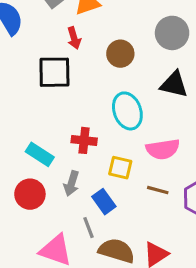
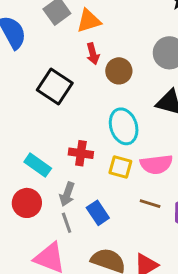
red arrow: (74, 38) -> (93, 54), moved
black square: (54, 72) -> (55, 86), turned 32
yellow square: (120, 168) -> (120, 167), moved
gray line: (88, 228) -> (67, 223), moved

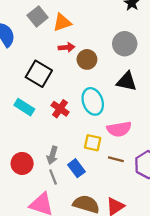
red arrow: (93, 54) -> (66, 47), turned -77
red cross: (81, 153) -> (60, 109), moved, turned 30
cyan rectangle: (38, 165) -> (24, 107), moved
yellow square: (120, 167) -> (93, 143), moved

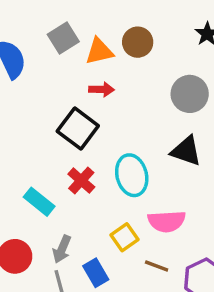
brown circle: (87, 59) -> (138, 42), moved
black square: (39, 74) -> (78, 129), moved
cyan rectangle: (24, 107) -> (39, 202), moved
yellow square: (93, 143) -> (125, 237), turned 36

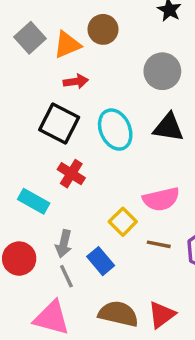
cyan ellipse: (132, 175) -> (115, 130), moved

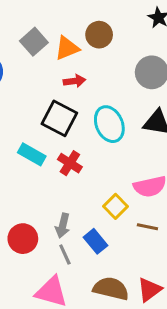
cyan rectangle: (34, 201) -> (32, 154), moved

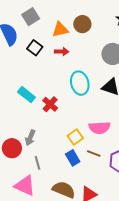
gray square: (34, 42) -> (31, 17), moved
black square: (59, 118) -> (35, 48), moved, size x0.7
gray arrow: (63, 226) -> (30, 138), moved
blue rectangle: (96, 241) -> (73, 158), moved

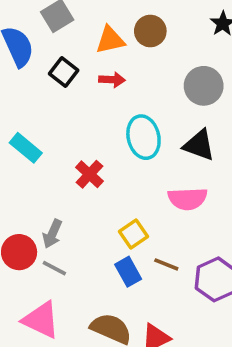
cyan rectangle: (26, 95) -> (26, 148), moved
pink semicircle: (100, 128) -> (187, 199), moved
gray line: (38, 163) -> (54, 268), moved, turned -48

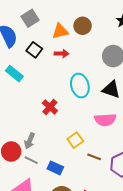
cyan rectangle: (26, 148) -> (14, 74), moved
blue rectangle: (128, 272) -> (55, 168), moved, turned -35

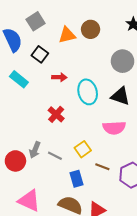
red arrow: (62, 54) -> (59, 77), moved
gray line: (31, 160) -> (55, 156), moved
blue rectangle: (55, 168) -> (77, 179), moved, turned 49

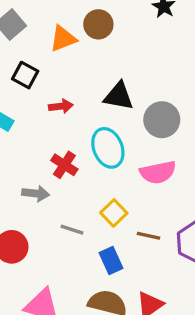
gray circle: (123, 61) -> (162, 120), moved
cyan ellipse: (88, 92) -> (108, 148), moved
black triangle: (120, 96) -> (119, 96), moved
gray arrow: (35, 150) -> (36, 193), moved, turned -98

